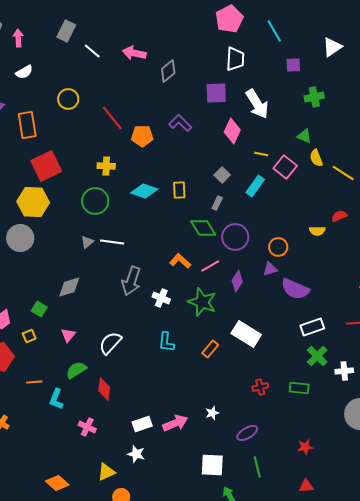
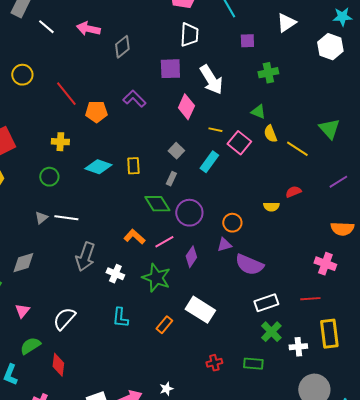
green circle: (95, 201) -> (49, 177), size x0.7

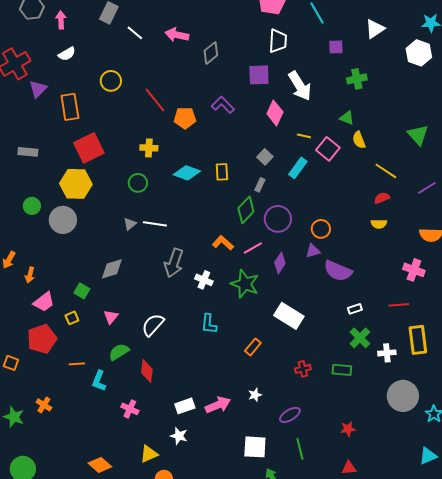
yellow line: (297, 149) -> (386, 171), moved
green diamond: (157, 204) -> (246, 210), turned 76
yellow semicircle: (271, 207) -> (379, 224), moved
white rectangle: (266, 303) -> (355, 309), size x0.6
orange rectangle: (164, 325) -> (253, 347), moved

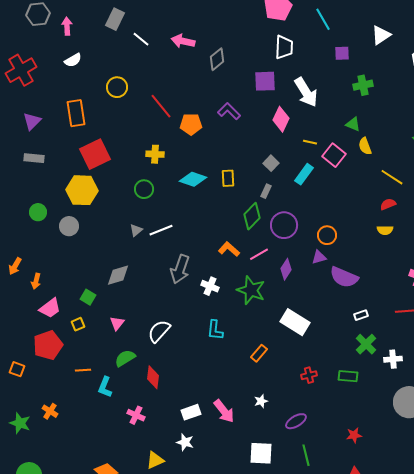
purple triangle: (38, 89) -> (32, 121), moved
gray circle: (63, 220) -> (69, 226), size x0.7
white line: (155, 224) -> (161, 230), turned -30
pink arrow: (218, 405) -> (224, 411), turned 75

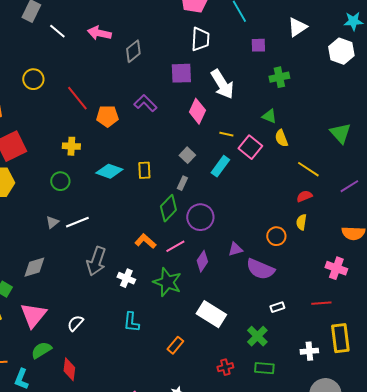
yellow semicircle: (385, 230) -> (301, 222), turned 98
orange circle: (327, 235) -> (276, 236), moved
pink triangle: (117, 323) -> (33, 315), size x1.8
white semicircle: (159, 331) -> (75, 323), size x0.7
green cross: (366, 344) -> (257, 336), moved

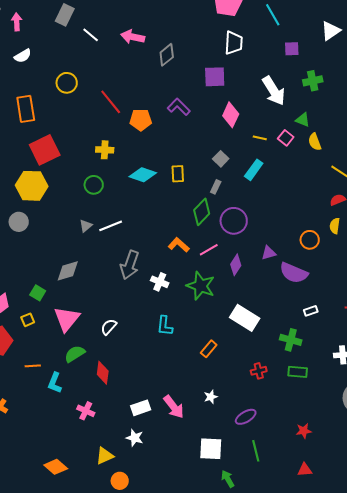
white arrow: (222, 84) -> (274, 91), moved
pink square: (250, 147) -> (286, 138), moved, size x0.7
green cross: (257, 336) -> (291, 340), turned -30

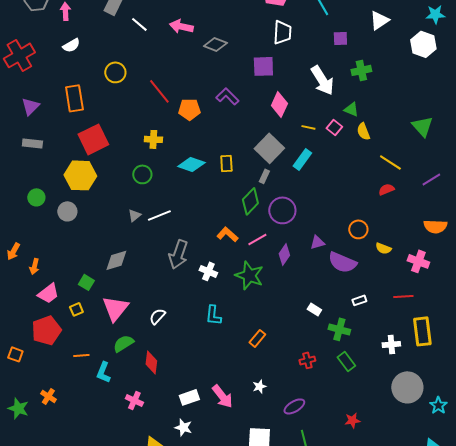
gray diamond: (167, 55) -> (215, 44), turned 60
gray square: (221, 159) -> (269, 148), size x1.8
yellow semicircle: (335, 226) -> (383, 248), moved, turned -77
white rectangle: (245, 318) -> (314, 309), moved, size x0.5
green rectangle: (298, 372) -> (346, 361), turned 48

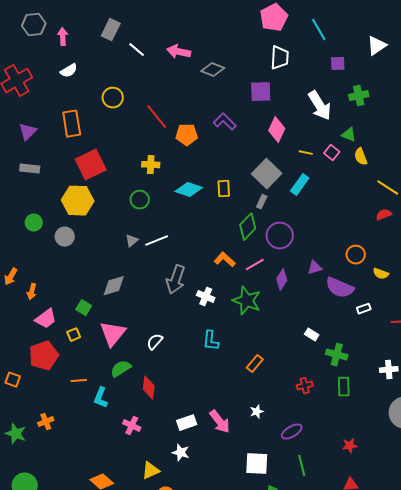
white rectangle: (359, 300) -> (364, 309), moved
green rectangle: (346, 361) -> (344, 387), turned 36
orange cross: (48, 396) -> (46, 422), turned 35

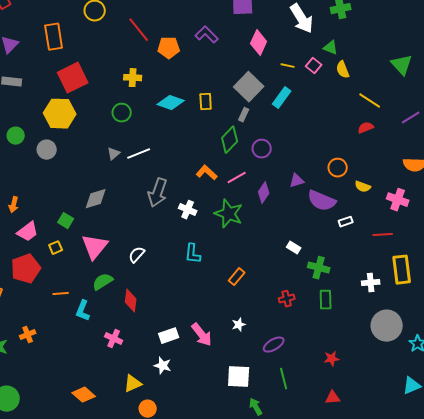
purple circle: (280, 236) -> (262, 149), size x0.7

